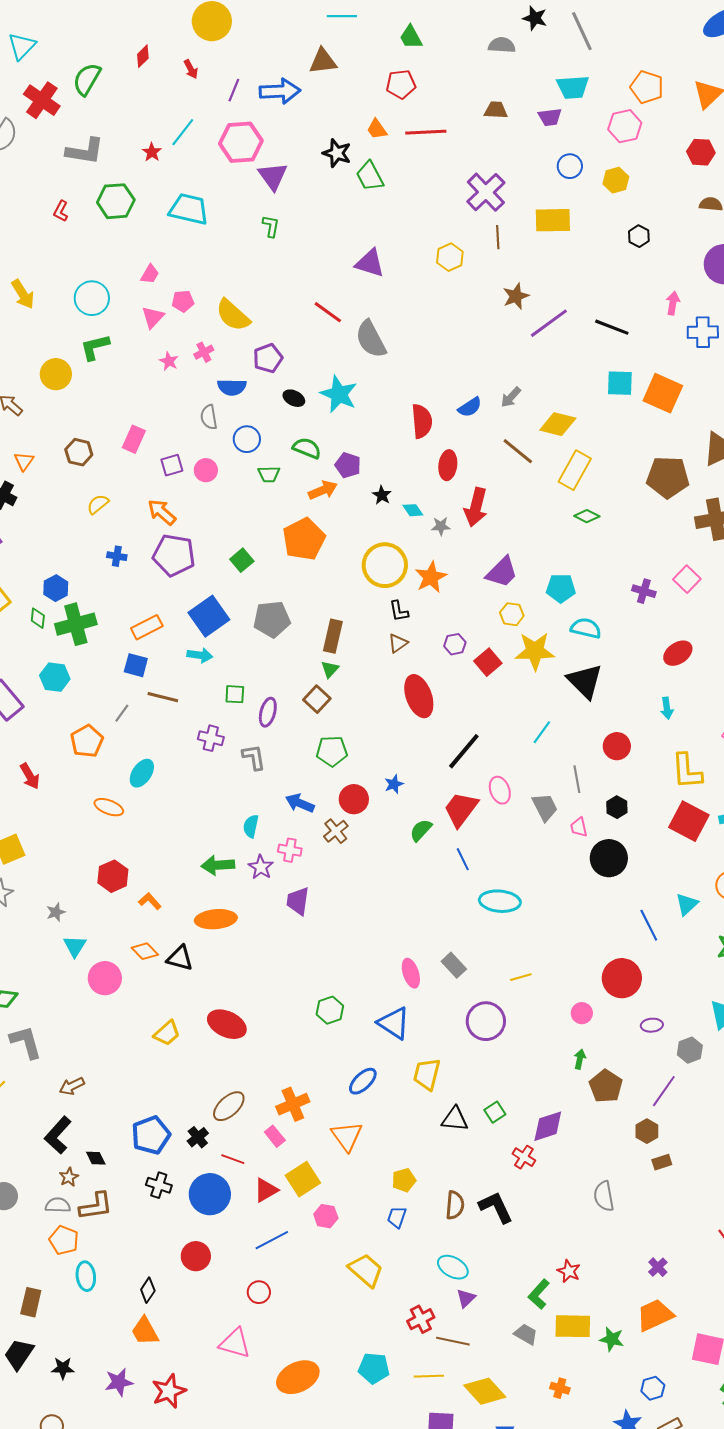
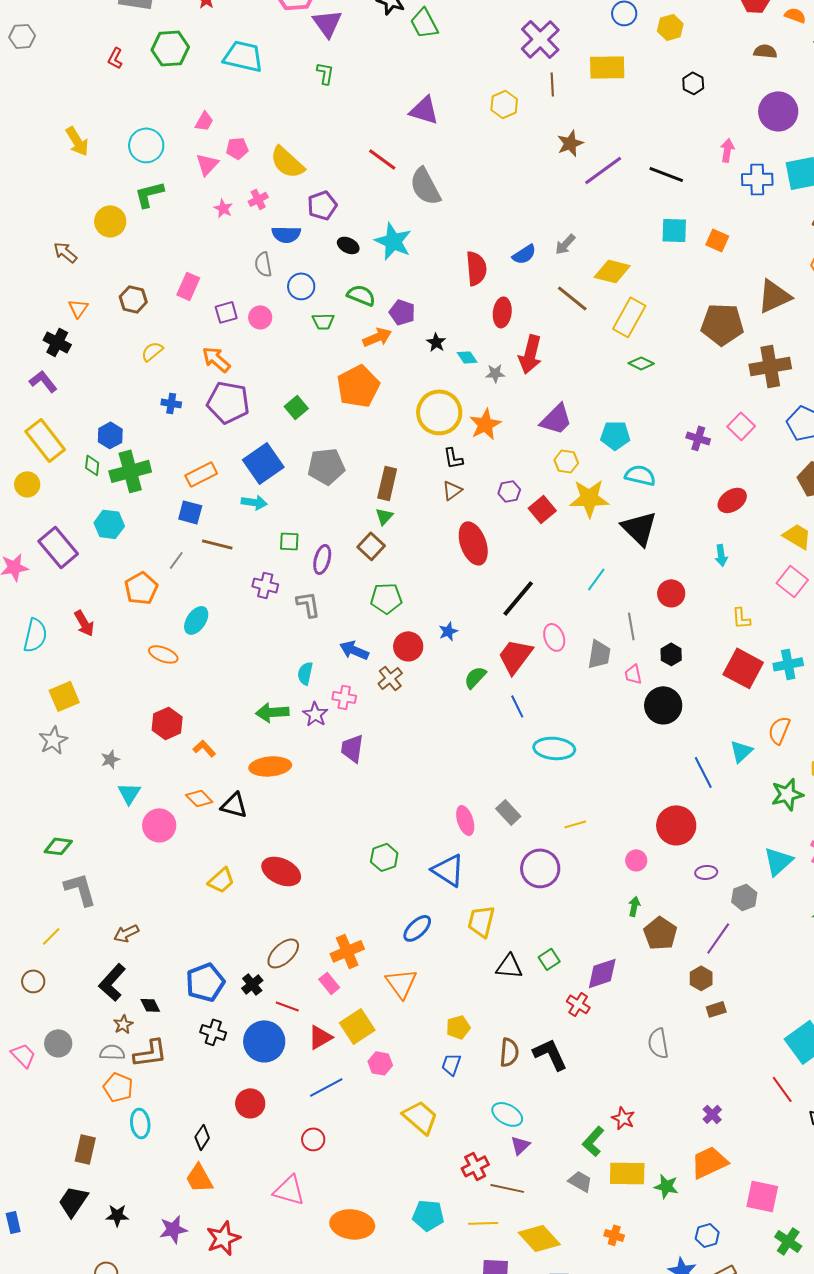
orange square: (663, 393) -> (717, 240), size x0.6
yellow L-shape: (687, 771) -> (741, 618), size x0.6
gray trapezoid: (545, 807) -> (599, 654), turned 36
orange ellipse: (298, 1377) -> (352, 1224), turned 33

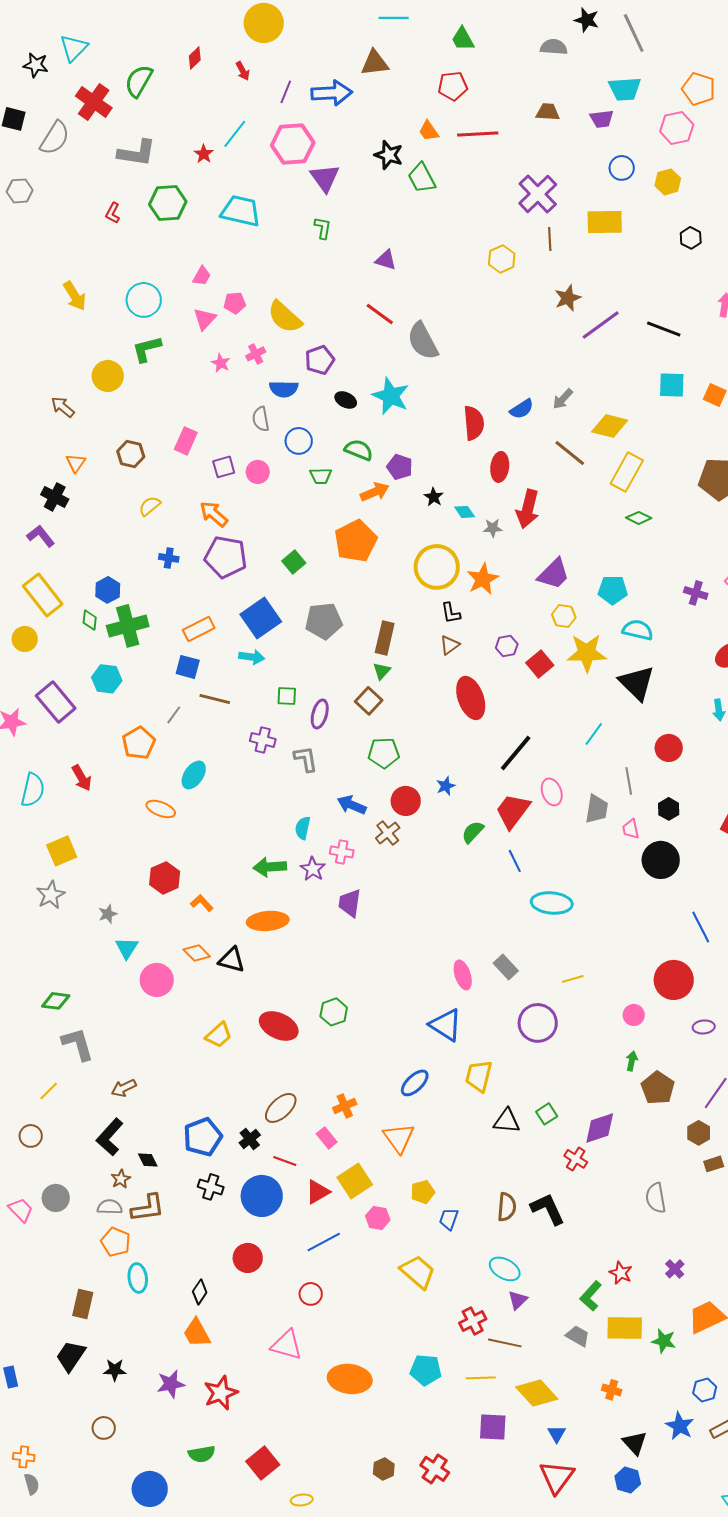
purple triangle: (424, 110) -> (386, 260), moved, size x0.7
green hexagon: (384, 857) -> (334, 1012), moved
orange cross: (347, 951) -> (345, 1106), size x0.7
yellow pentagon: (458, 1027) -> (423, 1192), moved
purple cross: (712, 1114) -> (675, 1269), moved

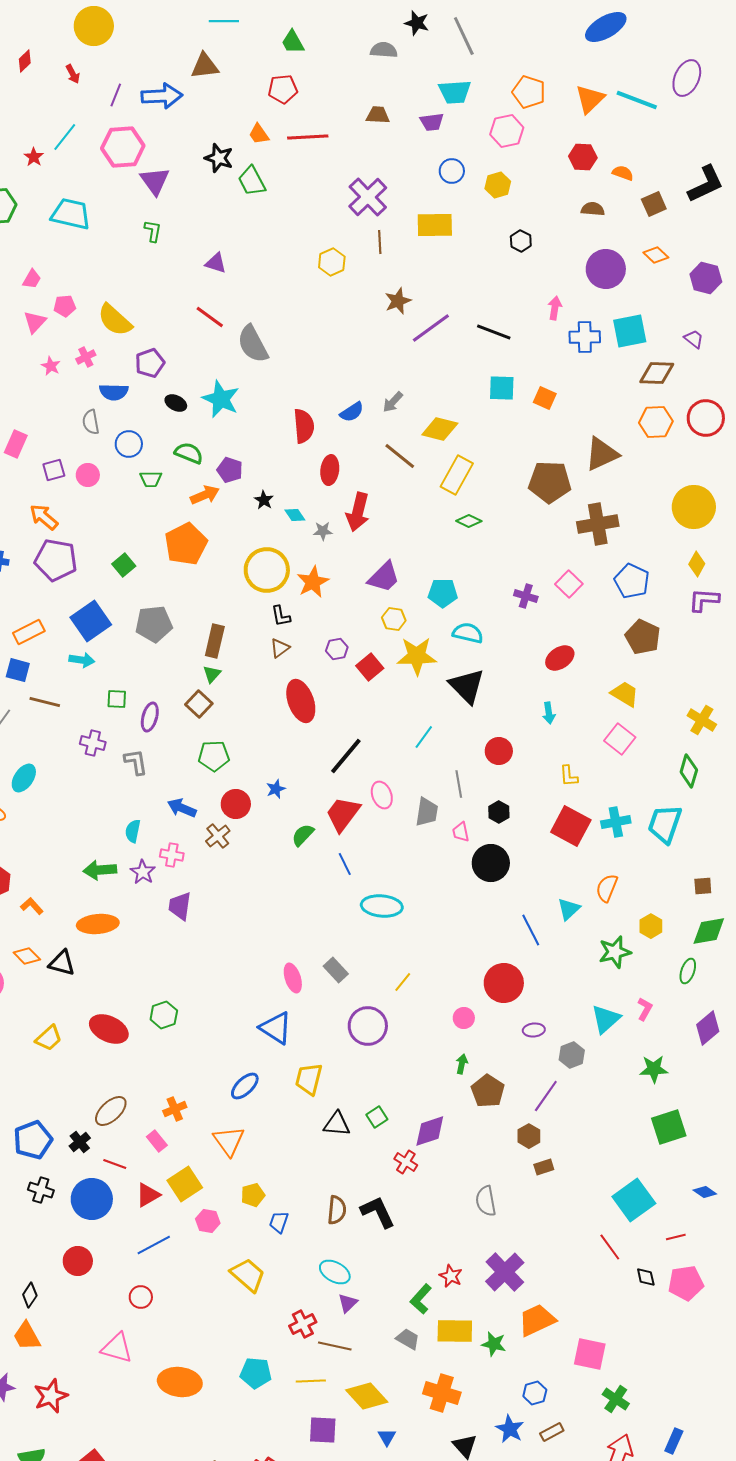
yellow line: (573, 979) -> (403, 982), turned -35
purple cross: (675, 1269) -> (505, 1272), size x2.0
orange cross: (612, 1390) -> (442, 1393), size x1.8

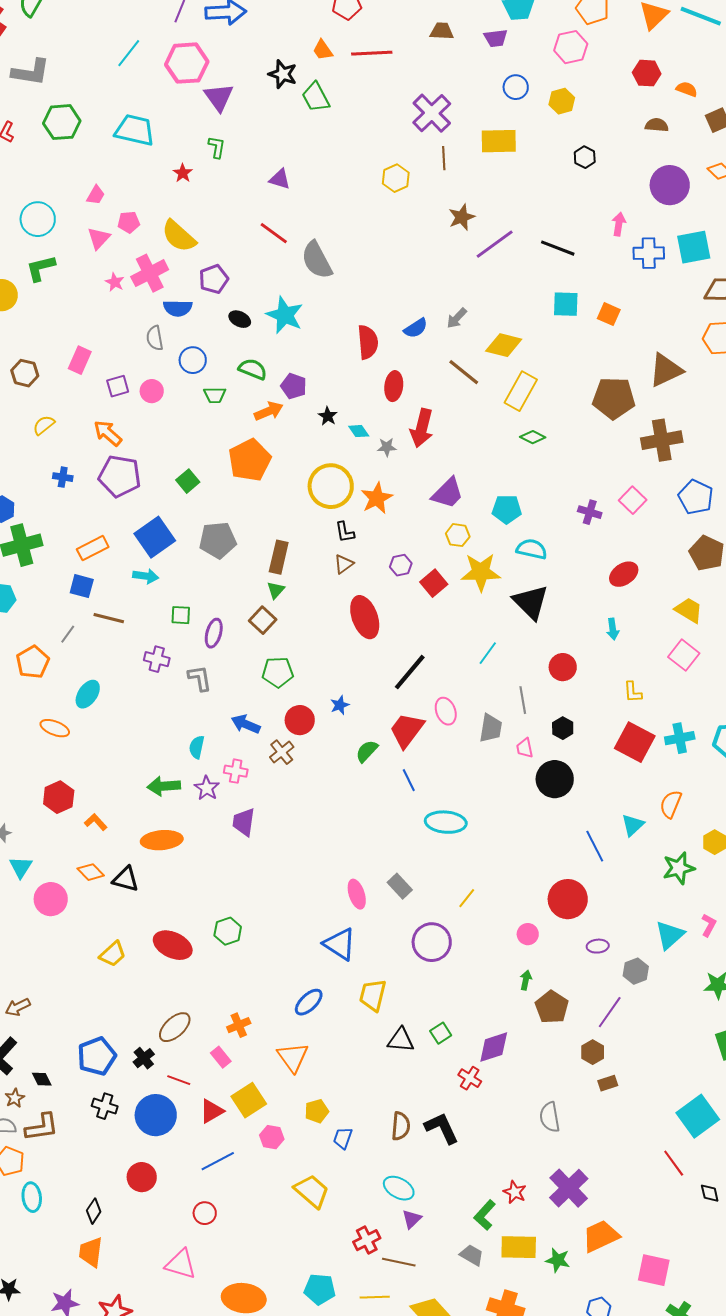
red star: (34, 157) -> (183, 173), moved
pink cross: (86, 357) -> (150, 273), size x1.8
orange trapezoid: (27, 1336) -> (91, 1252), turned 36

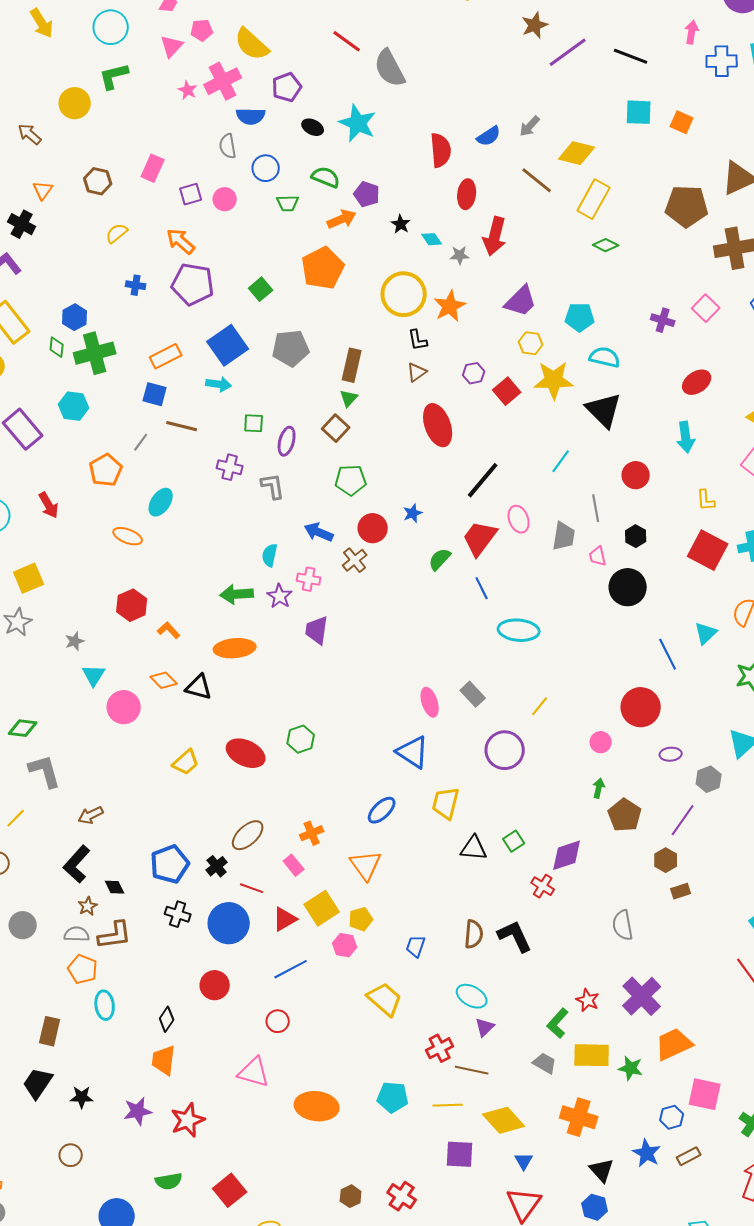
cyan arrow: (613, 629) -> (686, 437), size x1.4
yellow pentagon: (317, 1111) -> (361, 919), moved
pink square: (654, 1270) -> (705, 1094), moved

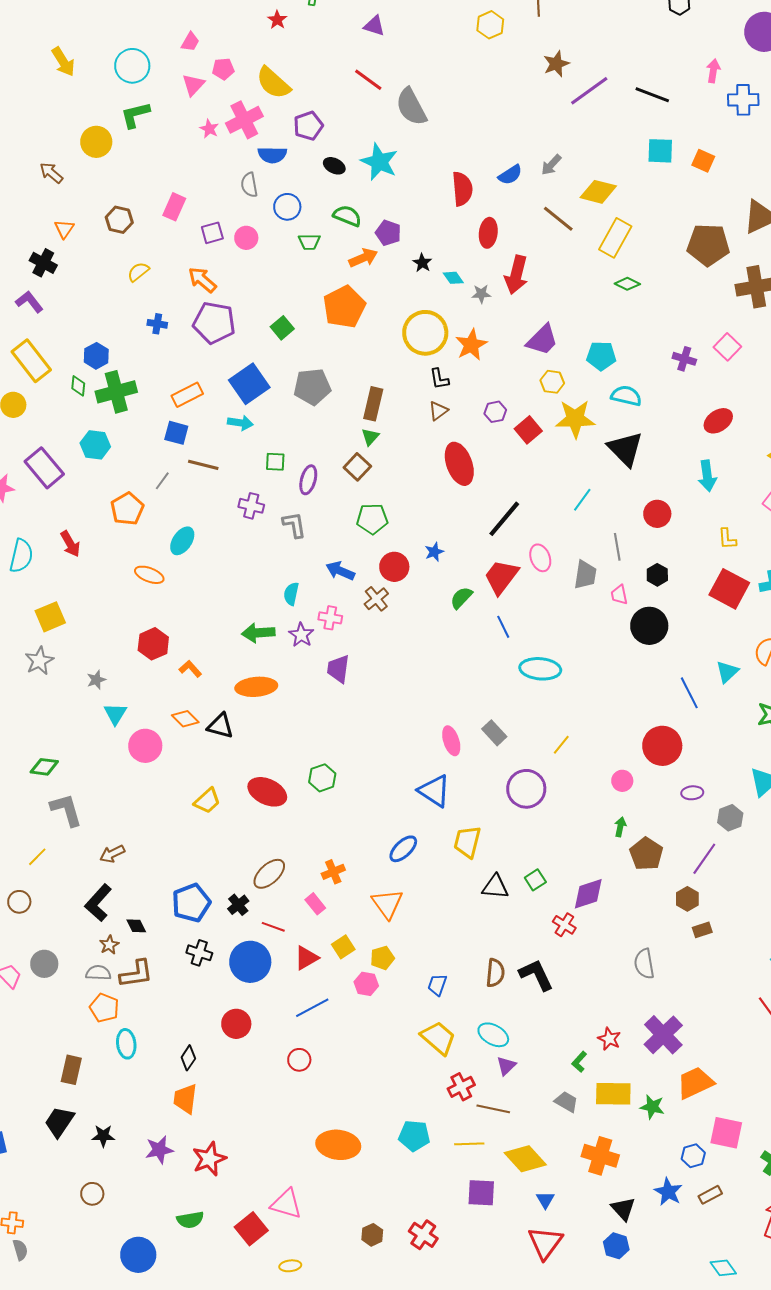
yellow square: (322, 908) -> (343, 947), size x0.7
yellow trapezoid: (385, 999) -> (438, 1038), moved
green L-shape: (558, 1023) -> (579, 1062), size x0.7
pink triangle: (254, 1072) -> (286, 1204), moved

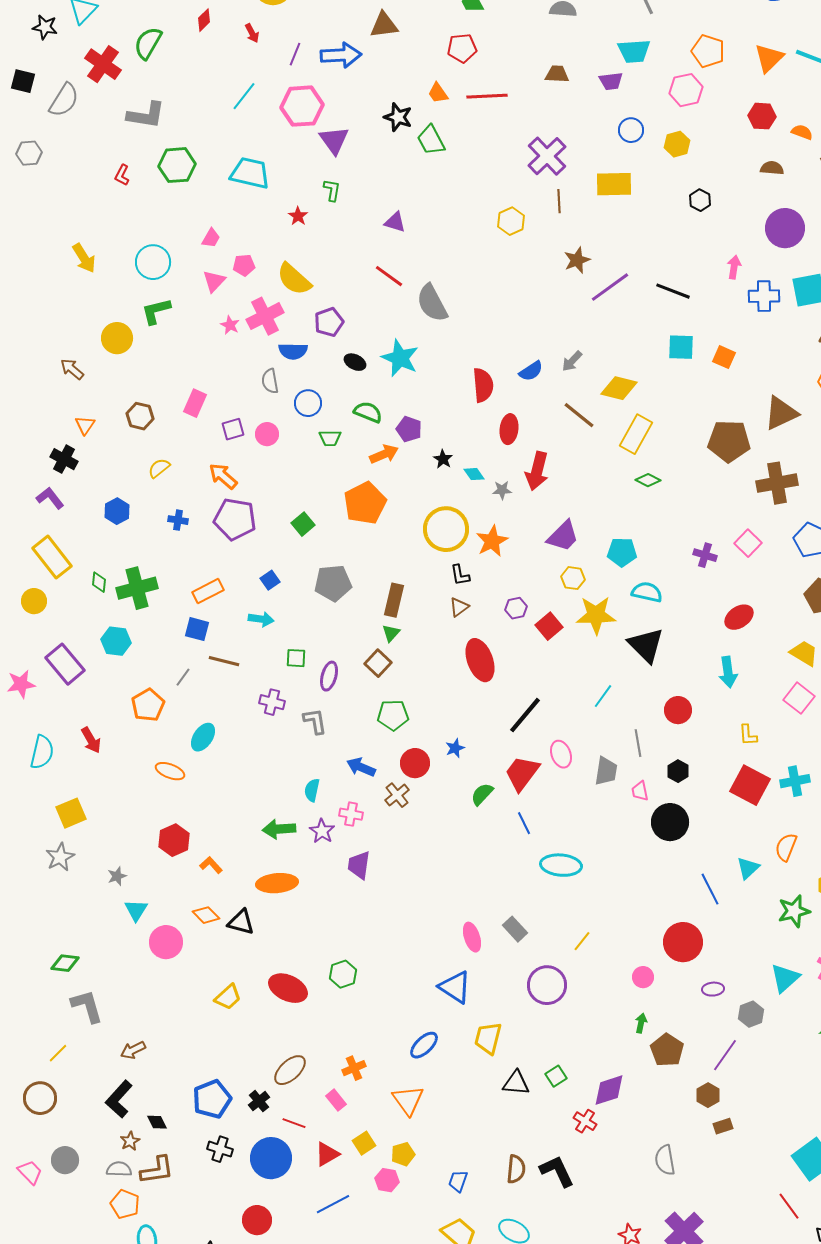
blue hexagon: (96, 356) -> (117, 511), moved
blue square: (249, 384) -> (270, 580), size x0.5
brown circle: (19, 902) -> (40, 1098), size x1.4

